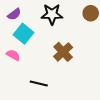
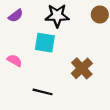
cyan square: (23, 34) -> (45, 43), moved, turned -30
brown cross: (63, 52) -> (82, 68), moved

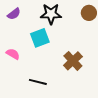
cyan square: (45, 43) -> (40, 38), turned -30

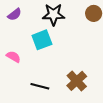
brown cross: (73, 61) -> (77, 81), moved

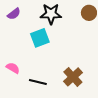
pink semicircle: (13, 57) -> (13, 68), moved

